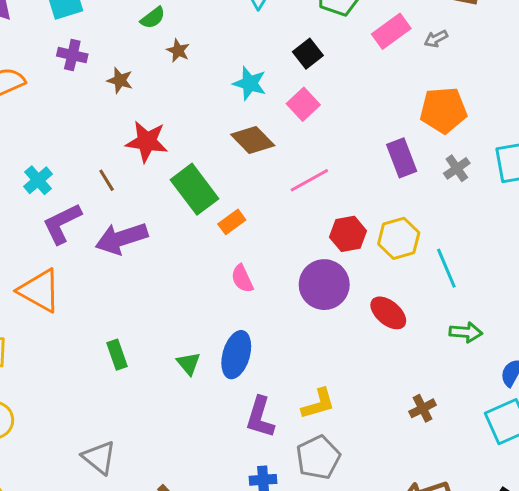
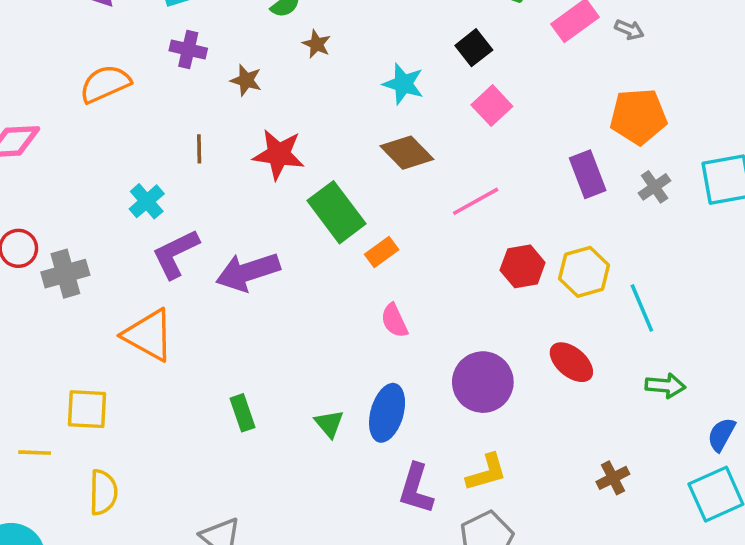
gray arrow: (436, 39) -> (629, 30), turned -130
pink square: (303, 104) -> (492, 106), moved
brown line: (107, 180) -> (199, 149), moved, turned 30
purple circle: (324, 285) -> (483, 382), moved

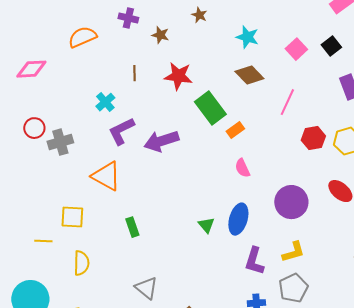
black square: (474, 48) -> (331, 46), moved
pink line: (476, 201) -> (287, 102), turned -36
green rectangle: (242, 413) -> (132, 227), moved

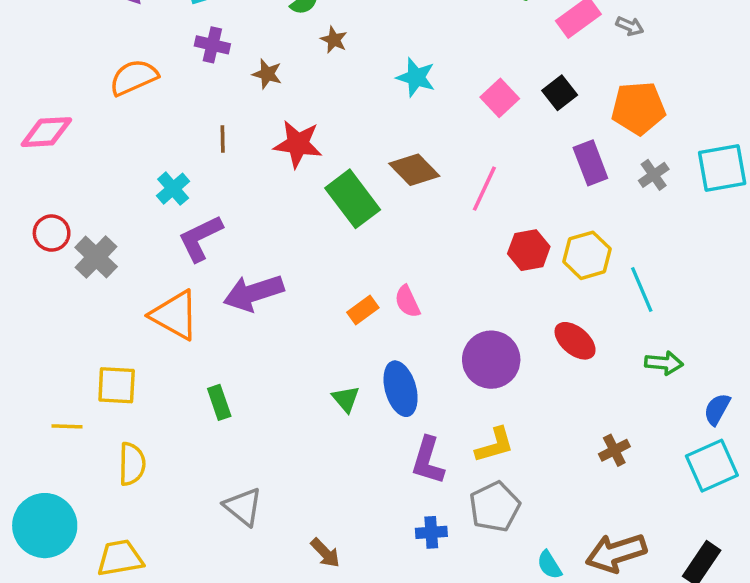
brown diamond: (249, 75) -> (414, 170), moved
orange rectangle: (235, 130) -> (363, 310), moved
purple arrow: (161, 141) -> (253, 293), moved
gray cross: (60, 142) -> (96, 257), turned -30
blue ellipse: (238, 219) -> (401, 389), turned -32

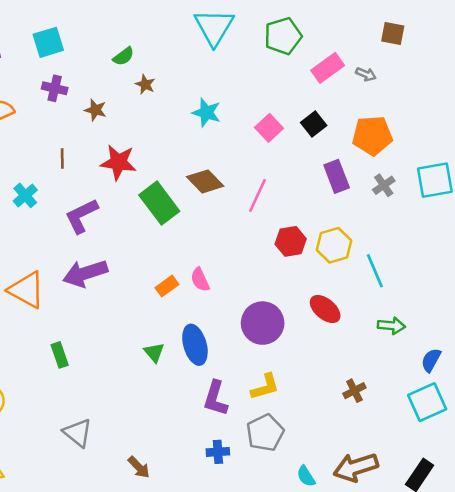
purple L-shape: (200, 238) -> (81, 216), moved

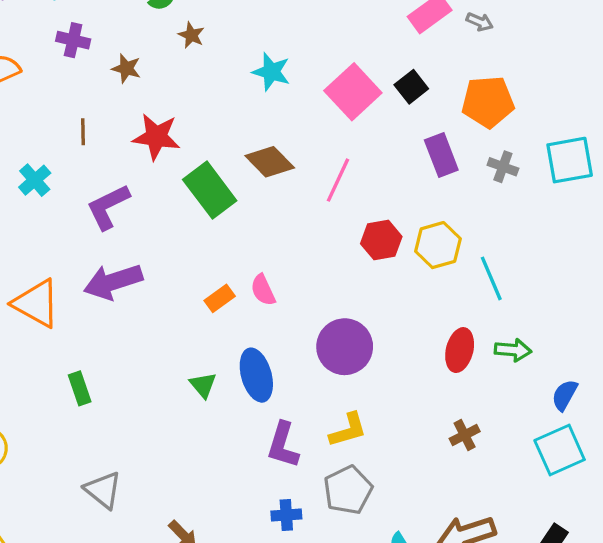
pink square: (269, 128) -> (353, 92), size x1.5
gray cross: (384, 185) -> (503, 167), turned -35
red ellipse: (325, 309) -> (460, 350), moved, turned 64

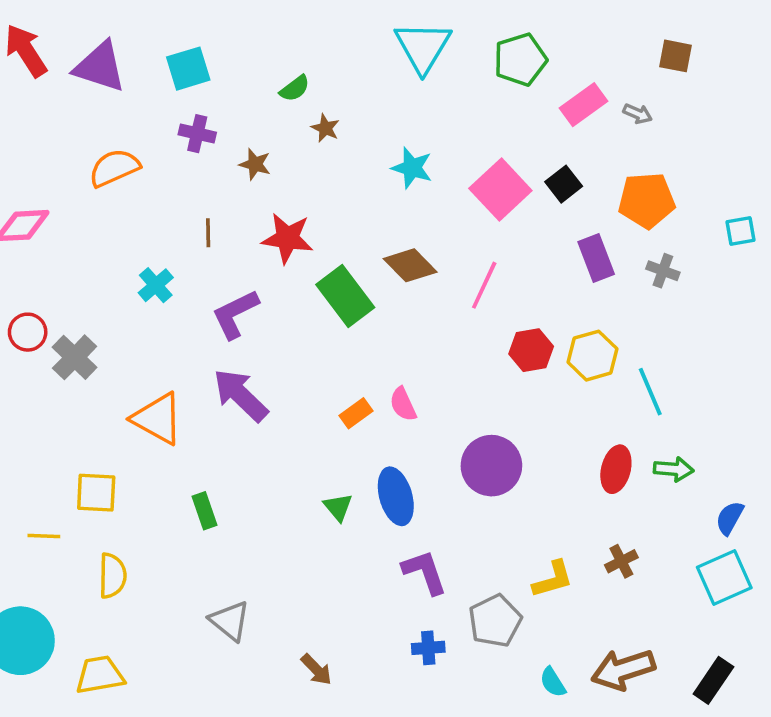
cyan square: (570, 160) -> (740, 231), moved, size x0.6
purple arrow: (113, 282) -> (241, 395), turned 62
yellow L-shape: (348, 430) -> (553, 579), moved
purple L-shape: (283, 445) -> (425, 572), turned 144

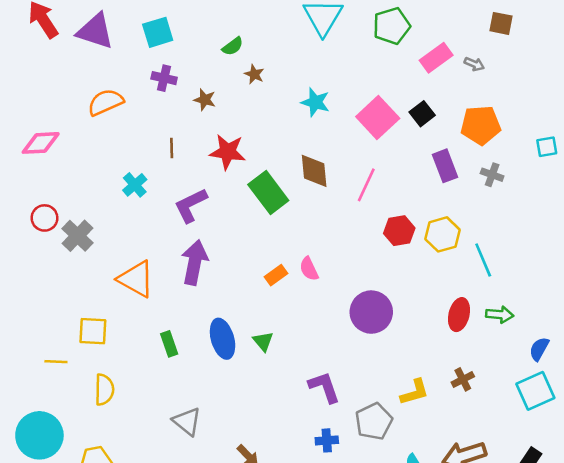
brown diamond: (410, 265) -> (314, 171), turned 39
purple arrow: (241, 395) -> (195, 262), turned 57
blue ellipse: (396, 496) -> (223, 339), moved

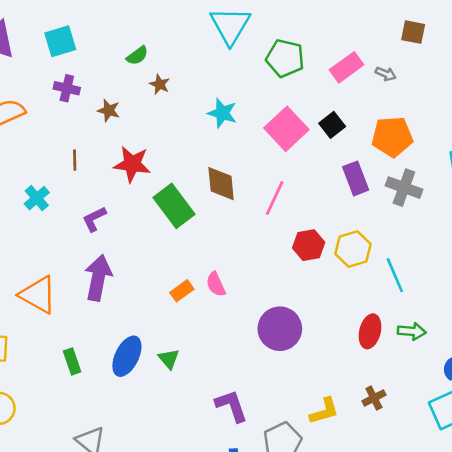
green pentagon: (392, 26) -> (285, 58), moved, turned 30
gray cross: (492, 175) -> (404, 188), size x1.5
purple L-shape: (191, 205) -> (94, 219), size x0.7
blue ellipse: (223, 339) -> (127, 356), turned 42

